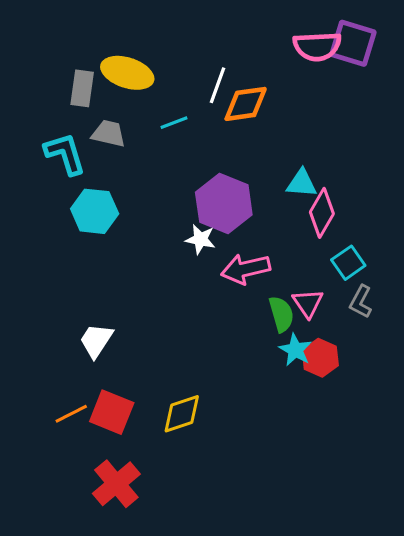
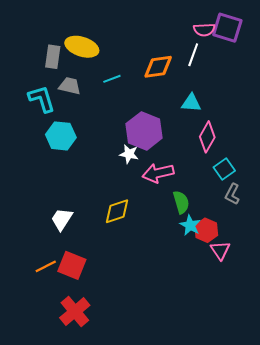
pink semicircle: (317, 46) -> (204, 30), size x0.7
white line: (218, 85) -> (193, 55), moved
cyan triangle: (302, 183) -> (191, 103), moved
pink triangle: (308, 303) -> (220, 250), moved
yellow diamond: (182, 414) -> (117, 211), moved

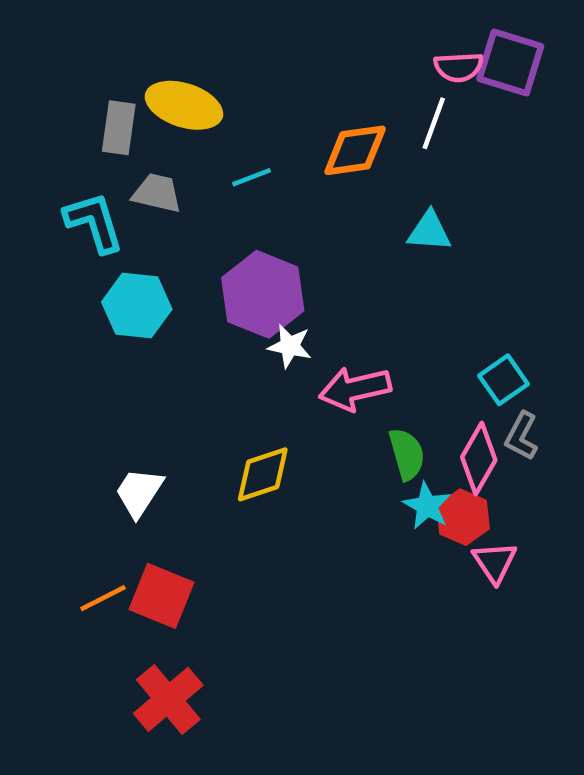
purple hexagon: (144, 131) -> (263, 294), moved
pink diamond: (207, 137) -> (479, 459), moved

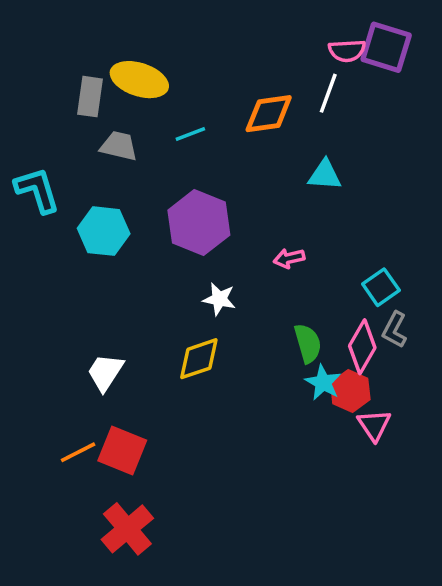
cyan L-shape: (94, 222) -> (37, 190), moved
white star: (290, 346) -> (219, 299), moved
pink arrow: (355, 389) -> (289, 258), moved, size x0.6

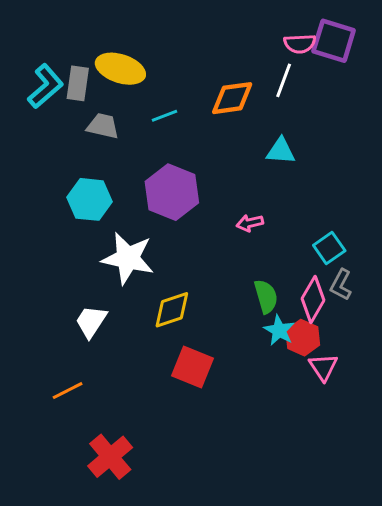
cyan L-shape: (37, 190) -> (45, 86), moved, turned 66
white star: (219, 299) -> (128, 258), moved, size x1.8
red square: (122, 451) -> (192, 367), moved

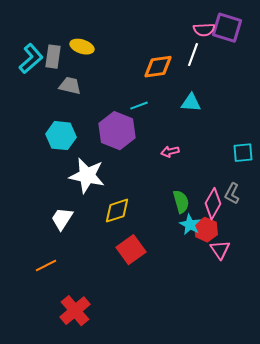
yellow ellipse: (120, 69) -> (82, 47), size x0.7
cyan line: (165, 116) -> (139, 106), moved
cyan square: (329, 248) -> (243, 153), moved, turned 30
red square: (192, 367) -> (131, 250), turned 32

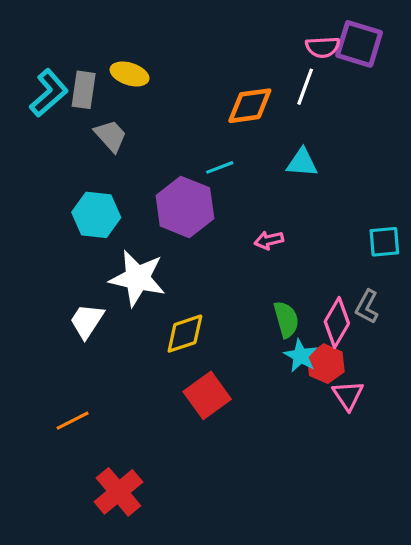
gray trapezoid: (70, 86) -> (111, 136), turned 35
white trapezoid: (62, 219) -> (87, 321), moved

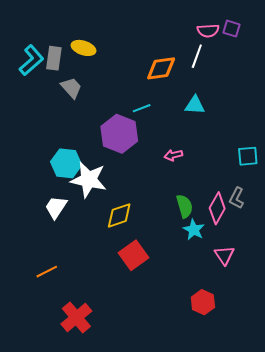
purple square: (359, 44) -> (232, 29), size x0.6
cyan hexagon: (96, 215) -> (66, 163), moved
red hexagon: (326, 364) -> (203, 302), moved

